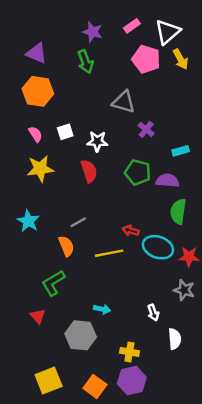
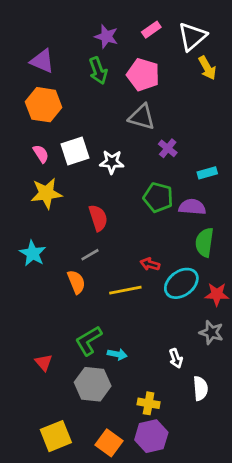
pink pentagon: (146, 59) -> (143, 75), moved
white square: (65, 132) -> (75, 151), size x1.5
red semicircle: (89, 171) -> (98, 218), moved
cyan ellipse: (158, 247) -> (181, 283), turned -56
green L-shape: (53, 283) -> (89, 341), moved

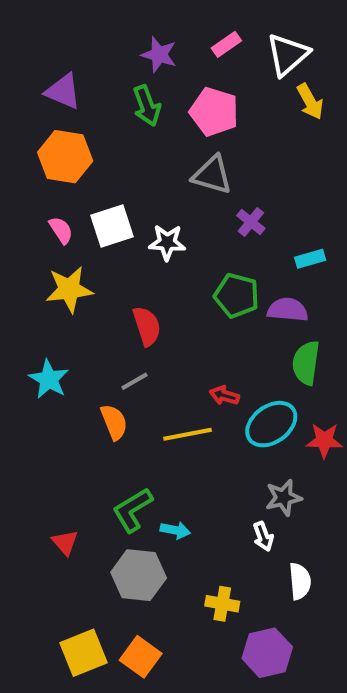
gray star: (211, 332) -> (284, 498), moved, turned -30
purple hexagon: (151, 436) -> (267, 653), moved
orange square: (109, 443) -> (141, 657), moved

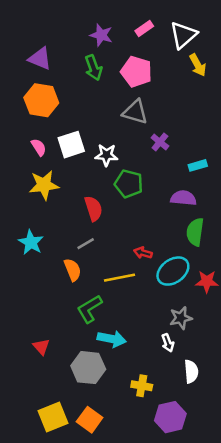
green pentagon: (237, 295) -> (129, 184), moved
green L-shape: (132, 510) -> (90, 309), moved
cyan arrow: (175, 530) -> (112, 339), size x1.5

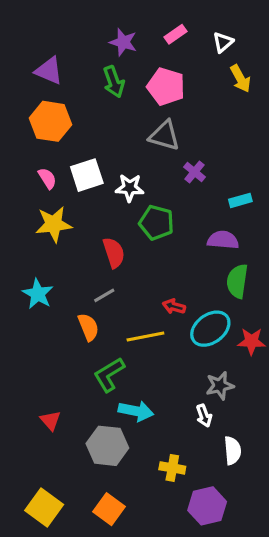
white triangle: (183, 35) -> (223, 42), size x0.6
yellow square: (53, 417) -> (44, 508), moved, turned -32

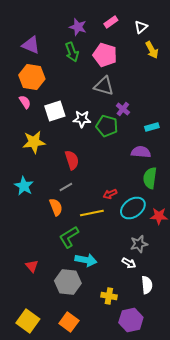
pink semicircle: (47, 178) -> (25, 102), moved
green pentagon: (157, 223) -> (107, 126), moved
red arrow: (174, 306) -> (110, 194), turned -40
white arrow: (204, 416) -> (129, 263), turned -40

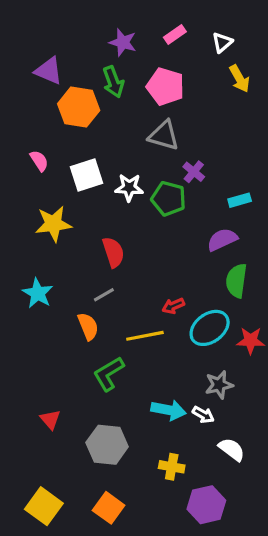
orange hexagon: (32, 77) -> (79, 107), moved
purple semicircle: (141, 152) -> (222, 240), turned -30
cyan arrow: (86, 260) -> (169, 410), moved
white semicircle: (147, 285) -> (232, 449), turned -48

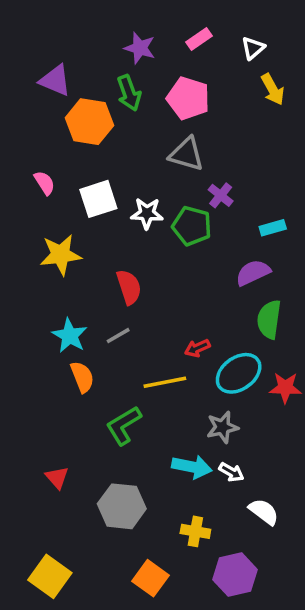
cyan star: (38, 293) -> (70, 336), moved
orange semicircle: (88, 326) -> (82, 377), moved
gray star: (219, 385) -> (222, 427), moved
orange square: (109, 508) -> (151, 578), moved

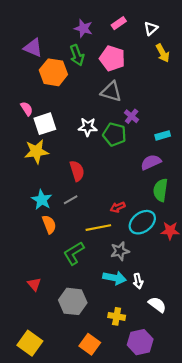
white square: (98, 199) -> (45, 124), moved
gray star: (222, 427) -> (120, 251), moved
white arrow: (231, 472) -> (138, 281), turned 48

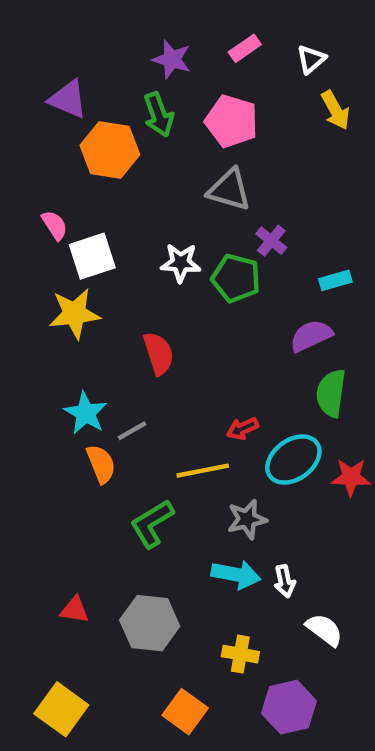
gray line: (71, 200) -> (132, 431), moved
red triangle: (34, 284) -> (75, 610), moved, turned -40

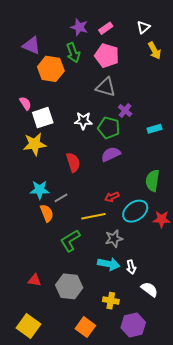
pink rectangle: (245, 48) -> (106, 28), moved
purple semicircle: (311, 336) -> (111, 154), moved
cyan star: (86, 413) -> (40, 190), turned -30

